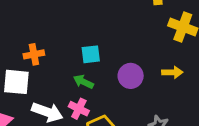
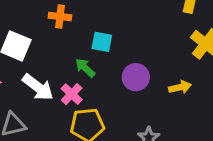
orange cross: (34, 54) -> (60, 16), moved
yellow arrow: (172, 72) -> (180, 87), turned -30

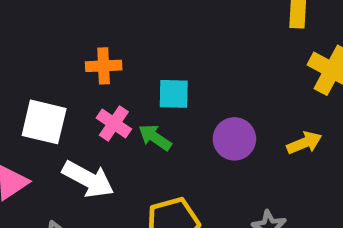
pink cross: (72, 94) -> (114, 123), moved

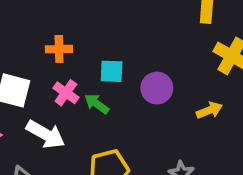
purple circle: (234, 139) -> (157, 88), moved

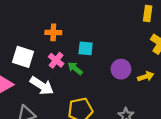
purple circle: (157, 88) -> (121, 69), moved

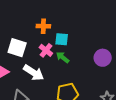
cyan square: (86, 48) -> (62, 39), moved

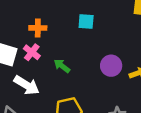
cyan square: (62, 39) -> (86, 22), moved
pink cross: (46, 50) -> (32, 52), moved

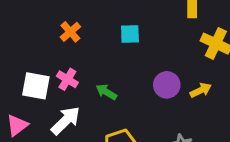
orange cross: (38, 28) -> (70, 32), moved, turned -35
white arrow: (27, 85) -> (66, 121), turned -70

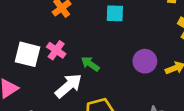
white arrow: (66, 121) -> (68, 86), moved

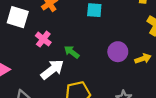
white square: (27, 54) -> (18, 17), moved

